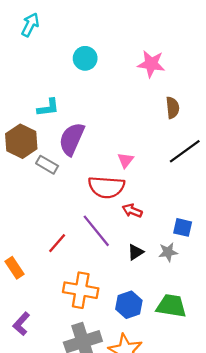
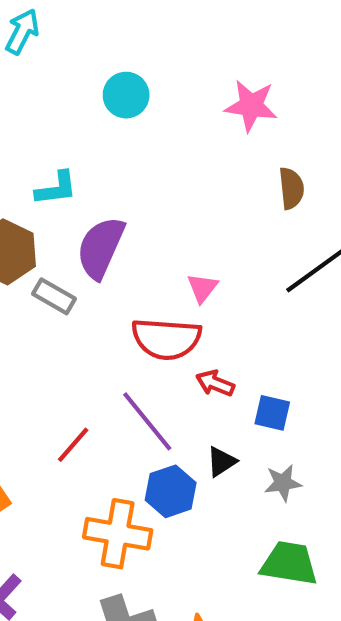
blue square: (183, 227) -> (272, 413), moved
gray star: (168, 252) -> (283, 483), moved
blue hexagon: (129, 305) -> (171, 491), moved

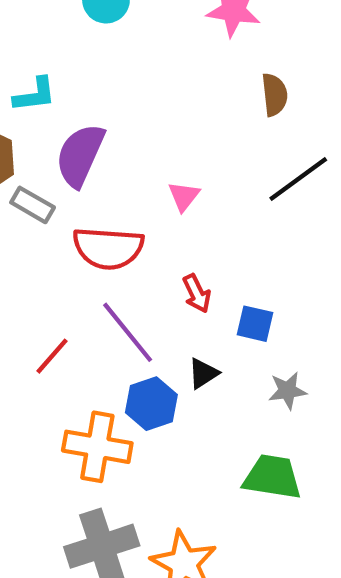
red semicircle: (166, 339) -> (108, 248), moved
red arrow: (215, 383) -> (197, 293), turned -138
gray star: (283, 483) -> (287, 391), moved

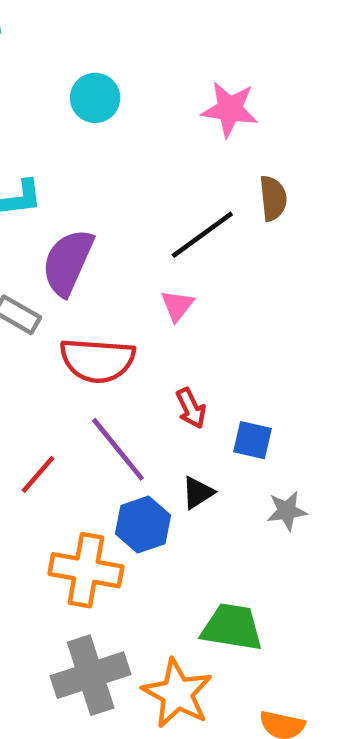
black line: (298, 179) -> (202, 235), moved
green trapezoid: (272, 477) -> (232, 627), moved

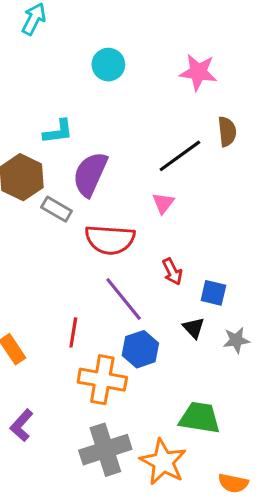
red line: (38, 474) -> (73, 332), moved, turned -32
black triangle: (198, 493) -> (194, 328), moved, turned -40

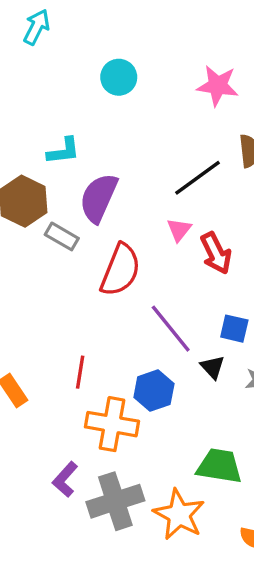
red semicircle: (110, 240) -> (120, 270), turned -72
red arrow: (172, 272) -> (216, 253), moved, size x1.4
purple line: (124, 299) -> (171, 329), moved
purple L-shape: (22, 425) -> (65, 479), moved

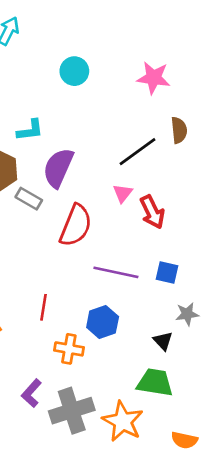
purple line: (171, 329) -> (116, 272), turned -39
black triangle: (213, 367) -> (163, 341), moved
orange cross: (112, 424) -> (69, 349), size x0.7

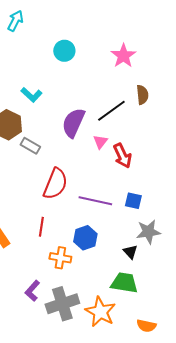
pink star: (154, 78) -> (123, 56), turned 30
cyan L-shape: (30, 130) -> (31, 95), turned 50
purple semicircle: (58, 168) -> (73, 123), moved
red semicircle: (76, 225) -> (55, 184), moved
gray star: (187, 314) -> (148, 232), size x1.4

